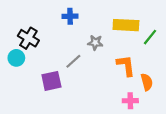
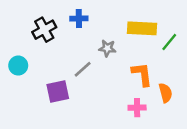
black cross: (28, 38) -> (44, 30), moved, turned 30
pink cross: (130, 101) -> (137, 108), moved

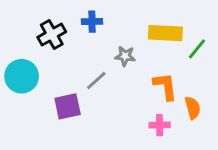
cyan circle: (18, 66) -> (22, 76), size x1.5

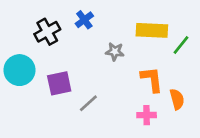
blue cross: (92, 22) -> (84, 20), turned -36
gray line: (96, 81) -> (88, 103), moved
purple square: (68, 106) -> (59, 83), moved

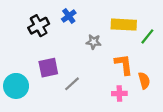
cyan circle: (19, 70) -> (16, 86), moved

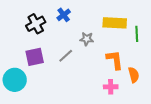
green line: (147, 36) -> (137, 34), turned -42
purple square: (48, 68) -> (35, 57), moved
gray line: (72, 84) -> (66, 56), moved

